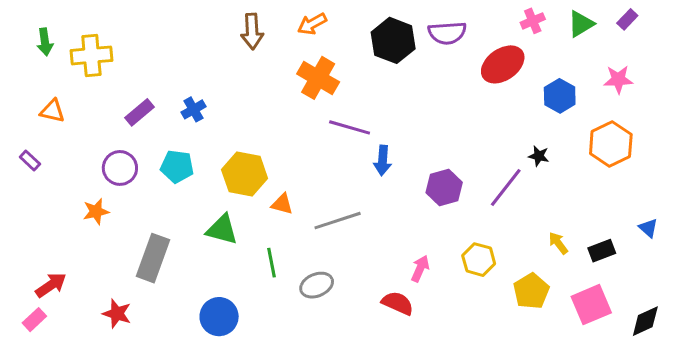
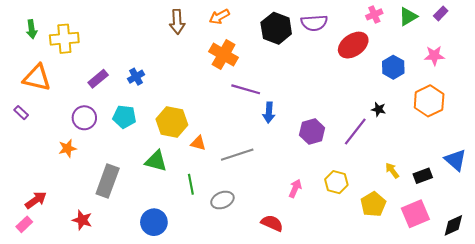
orange triangle: (52, 111) -> (37, 78), size x1.6
blue triangle: (648, 228) -> (455, 160), size x1.6
red semicircle: (398, 303) -> (272, 223), moved

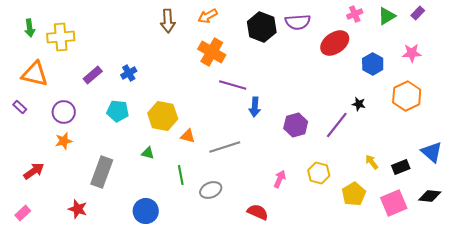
purple circle: (84, 118) -> (64, 112), moved
green triangle: (156, 161) -> (148, 153), size x0.6
red arrow: (36, 200) -> (34, 171), moved
black diamond: (453, 225) -> (430, 196), moved, turned 30

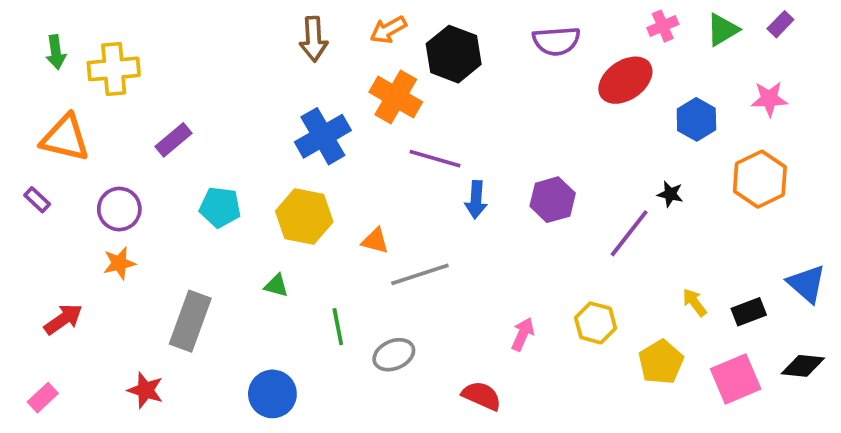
black hexagon: (262, 27) -> (454, 54), moved
blue cross: (129, 73) -> (323, 136), moved, size x1.8
purple hexagon: (296, 125) -> (553, 200), moved
orange triangle: (188, 136) -> (375, 241), moved

